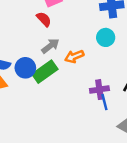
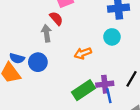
gray arrow: (50, 46) -> (47, 33), moved, turned -63
green rectangle: (45, 72) -> (83, 90), moved

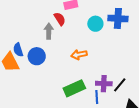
cyan circle: (112, 37) -> (95, 24), moved
blue semicircle: (17, 58) -> (18, 50), turned 48
purple cross: (105, 84) -> (104, 84), moved

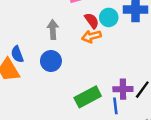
red semicircle: (60, 19) -> (92, 21), moved
orange arrow: (79, 55) -> (91, 36), moved
blue circle: (37, 56) -> (51, 61), moved

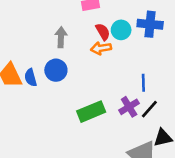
blue semicircle: (17, 54) -> (31, 78), moved
purple cross: (123, 89) -> (129, 107), turned -36
blue line: (115, 106) -> (143, 83), moved

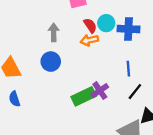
blue cross: (150, 24) -> (128, 29), moved
blue semicircle: (31, 78) -> (14, 99), moved
purple cross: (129, 107) -> (100, 91), moved

